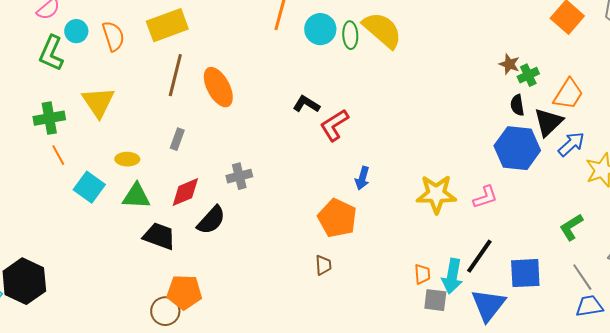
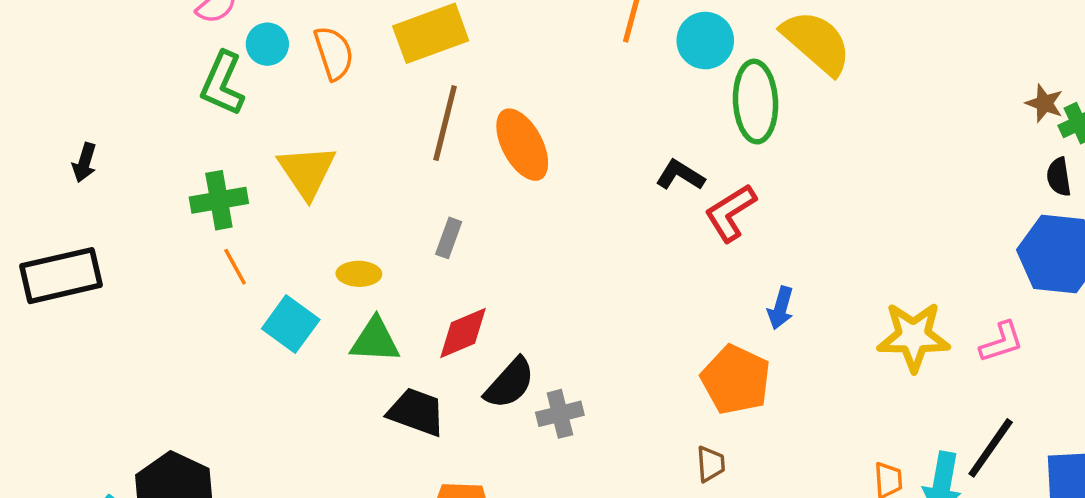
green ellipse: (350, 35) -> (756, 102), moved, size x1.6
gray cross: (239, 176) -> (560, 414), moved

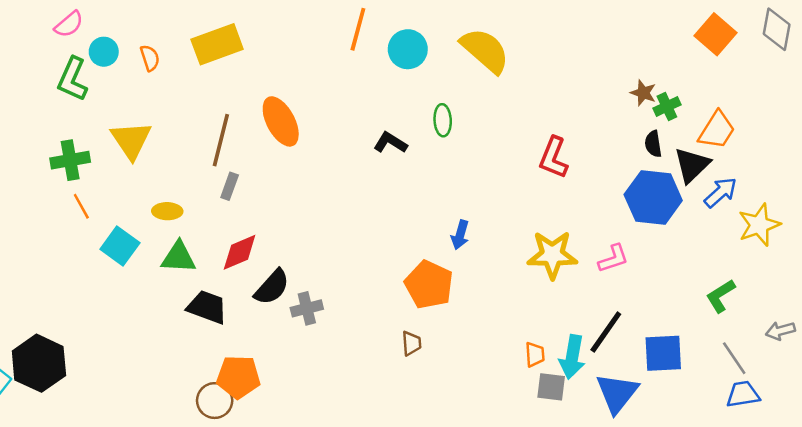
orange semicircle: (334, 53) -> (150, 58), size x0.7
green ellipse: (756, 102) -> (443, 120), moved, size x0.6
brown line: (445, 123) -> (221, 140), moved
red L-shape: (730, 213) -> (554, 158), moved, turned -36

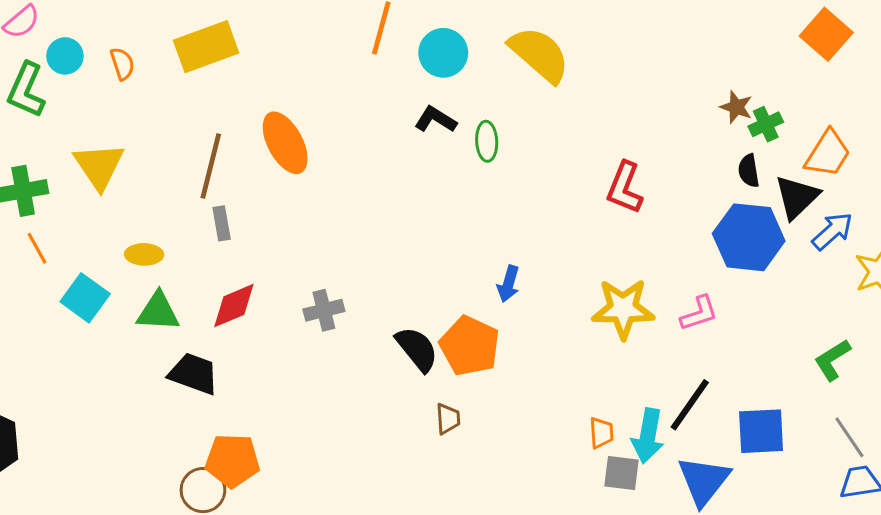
black L-shape: (390, 143) -> (436, 120), moved
gray rectangle: (230, 186) -> (222, 223), turned -30
black semicircle: (272, 287) -> (417, 349), moved, turned -81
gray cross: (307, 308) -> (324, 310), moved

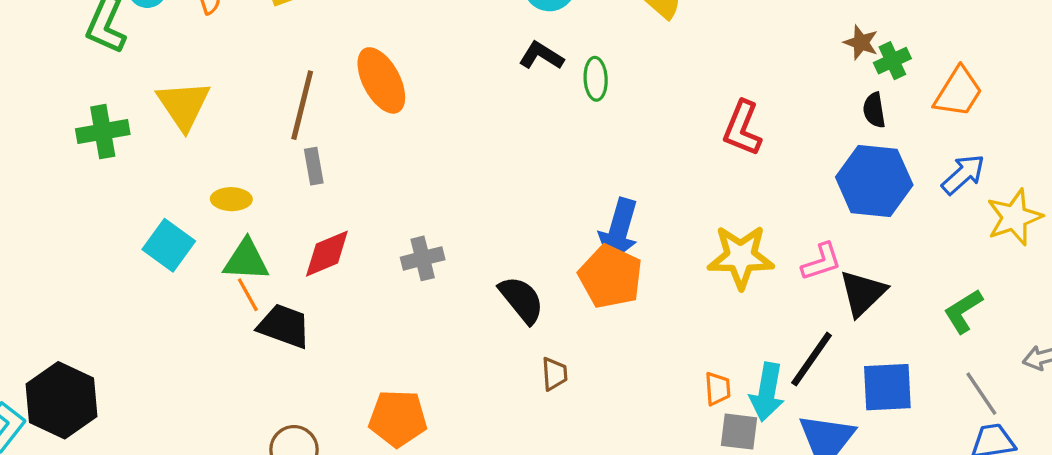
black triangle: (797, 197) -> (863, 293), moved
orange line: (37, 248) -> (248, 295), moved
blue arrow: (508, 284) -> (619, 230), size x1.6
orange pentagon: (470, 346) -> (610, 277), moved
orange pentagon: (232, 461) -> (398, 418), moved

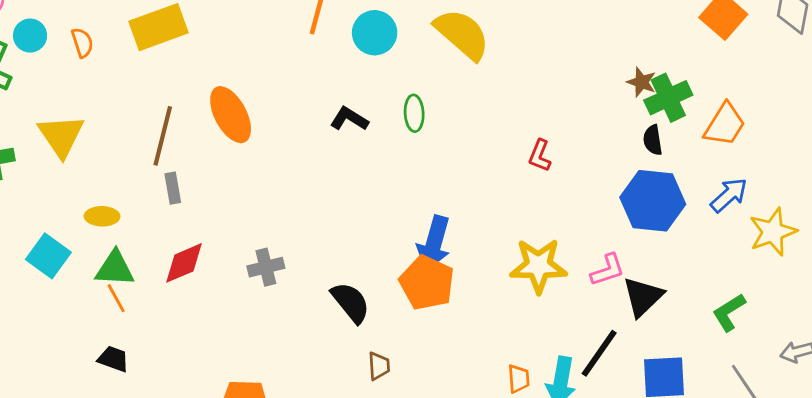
black L-shape: (541, 56) -> (349, 119), moved
green cross: (892, 61) -> (668, 98), size x1.5
red L-shape: (742, 128) -> (540, 156), size x0.7
black trapezoid: (284, 326) -> (113, 359), moved, size x0.7

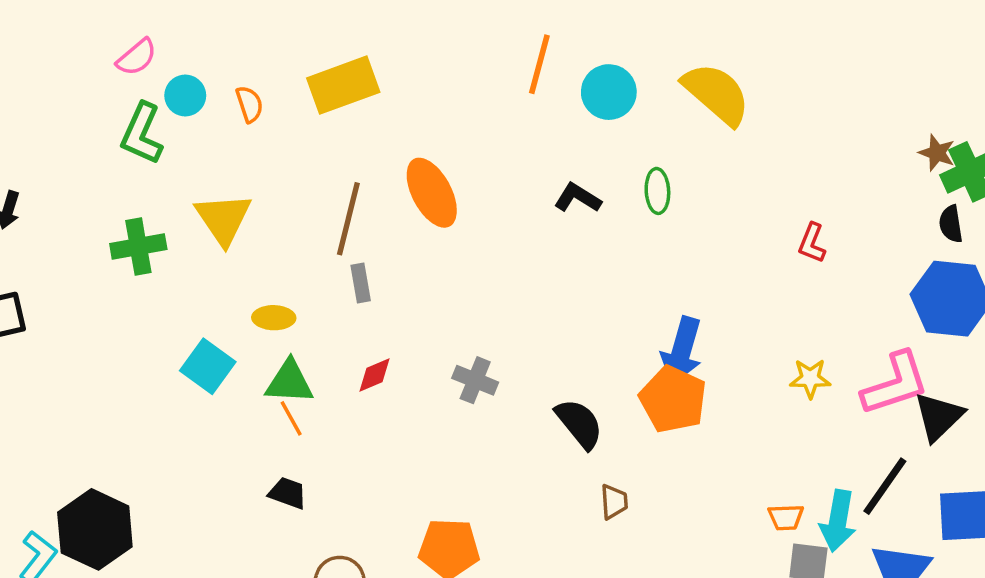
red diamond: (184, 263) -> (374, 375), size x0.7
yellow star: (538, 266) -> (810, 378), size x0.6
gray cross: (266, 267) -> (475, 380), turned 36
pink L-shape: (608, 270) -> (895, 384), size x1.6
orange trapezoid: (519, 379) -> (786, 517), turned 92

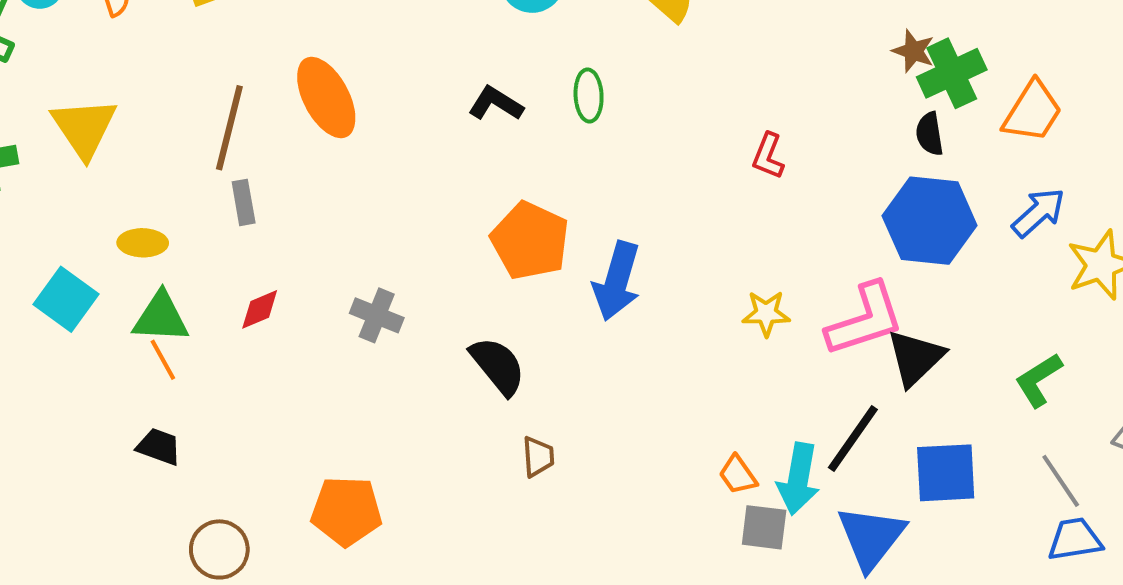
orange pentagon: (673, 399) -> (530, 241), moved
orange trapezoid: (786, 517) -> (738, 475), turned 57

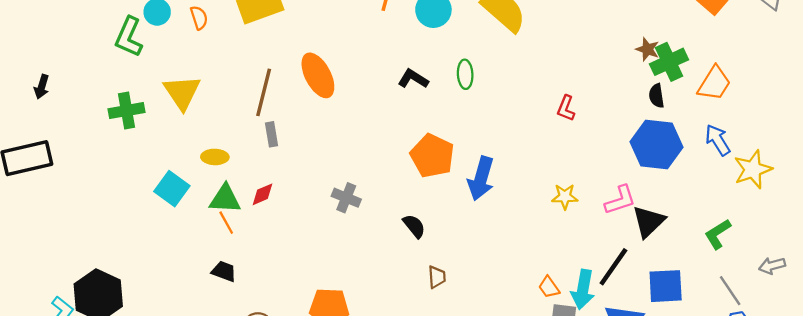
blue arrow: (1039, 213) -> (718, 140), turned -80
red diamond: (260, 309) -> (262, 194), moved
pink L-shape: (865, 319) -> (620, 200), size x0.7
black semicircle: (498, 366) -> (414, 226), size x0.7

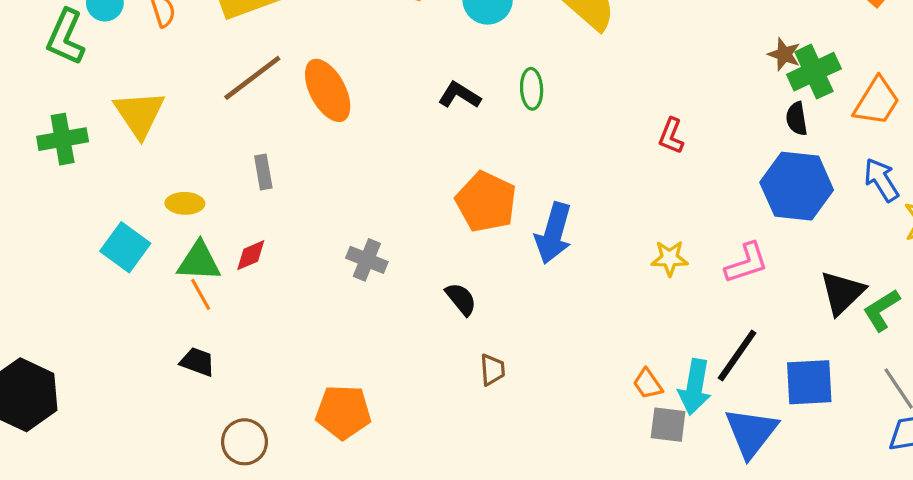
brown line: (264, 92) -> (252, 78), moved, turned 39
black triangle: (649, 222) -> (842, 293), moved

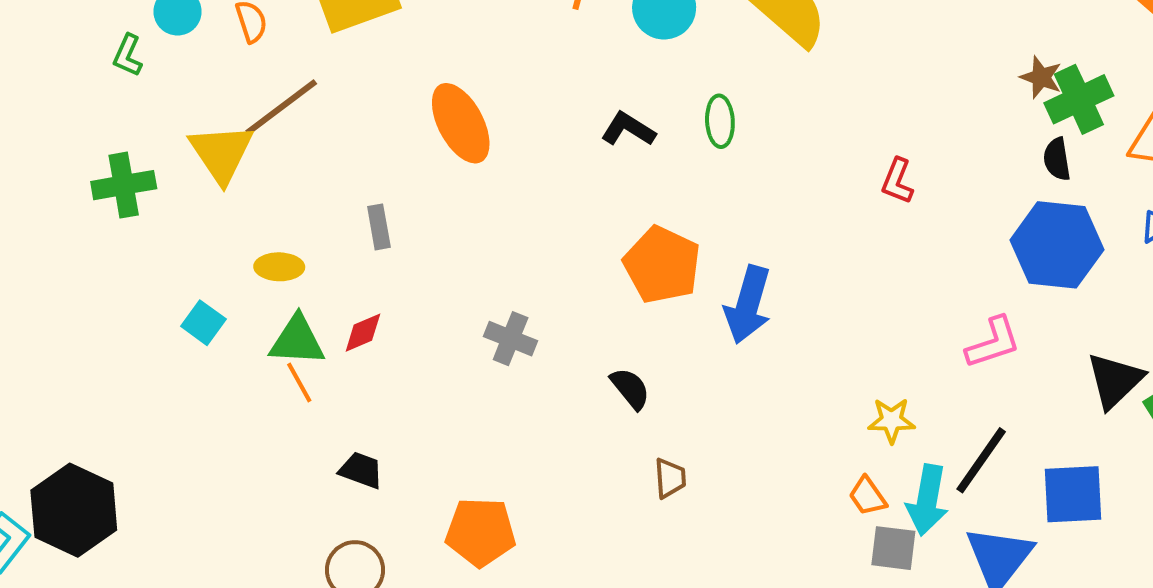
green L-shape: (66, 37) -> (128, 55), size x0.6
brown line: (252, 78) -> (281, 107), moved
cyan square: (125, 247) -> (203, 323), size x0.7
yellow star: (670, 258) -> (891, 420), moved
black trapezoid: (197, 362) -> (361, 470), moved

